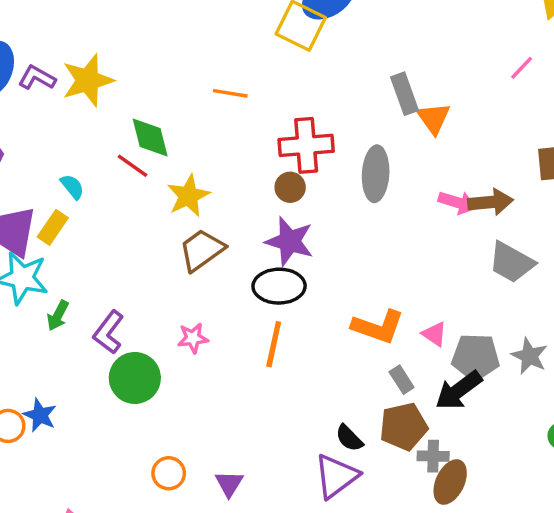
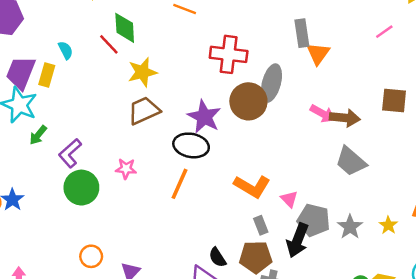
brown circle: (290, 187) -> (248, 101), moved, size x1.8
yellow rectangle: (53, 227) -> (47, 75), turned -30
black arrow: (459, 390) -> (298, 240), turned -44

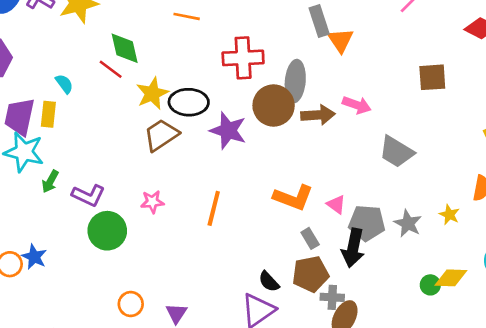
brown arrow: (345, 118) -> (318, 115), moved
black ellipse: (191, 145) -> (189, 102), moved
purple L-shape: (70, 153) -> (88, 195), turned -104

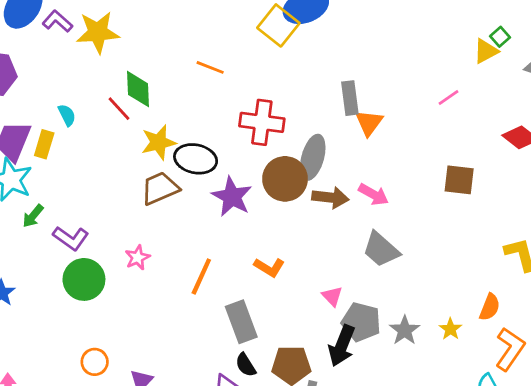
gray trapezoid: (396, 152) -> (381, 250), moved
orange L-shape: (293, 198) -> (269, 267), moved, size x0.7
pink star: (152, 202) -> (137, 257), turned -30
gray rectangle: (310, 238) -> (241, 322), moved, size x1.8

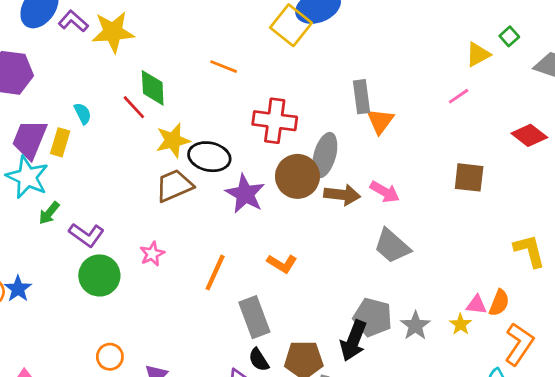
yellow triangle: (486, 51) -> (478, 54), moved
pink triangle: (332, 296) -> (476, 305), moved, turned -40

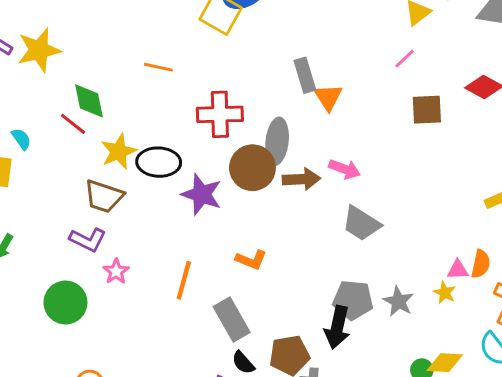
brown square: (469, 177) -> (427, 110), moved
brown trapezoid: (174, 186) -> (104, 196), moved, turned -129
purple L-shape: (86, 235) -> (88, 240), moved

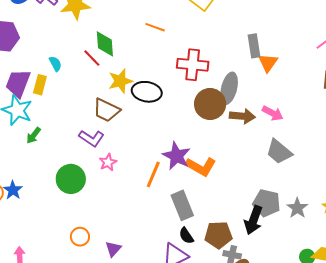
purple star: (202, 194) -> (177, 156), moved
orange L-shape: (251, 260) -> (201, 167), size x1.4

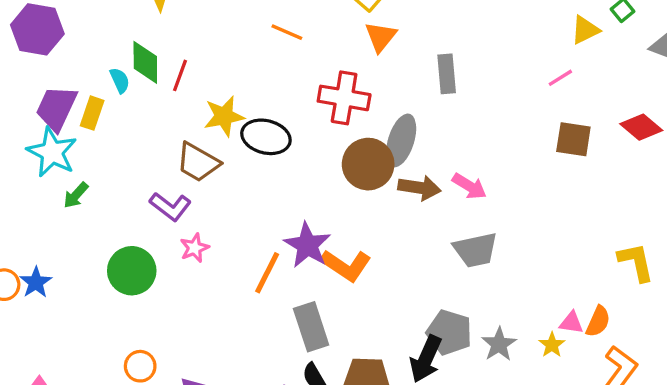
green diamond: (105, 44) -> (145, 62), moved
red line: (92, 58) -> (180, 75), turned 60
orange triangle: (268, 63) -> (381, 37), moved
gray trapezoid: (279, 152) -> (476, 250), turned -56

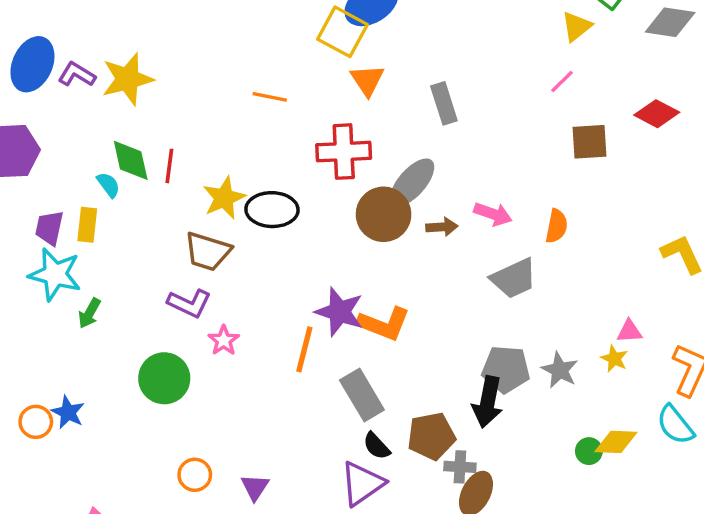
purple trapezoid: (56, 108) -> (49, 228), size x0.7
gray ellipse: (401, 140) -> (412, 182), turned 36
brown arrow: (419, 188) -> (442, 227), size x0.7
orange semicircle: (598, 321) -> (557, 226), moved

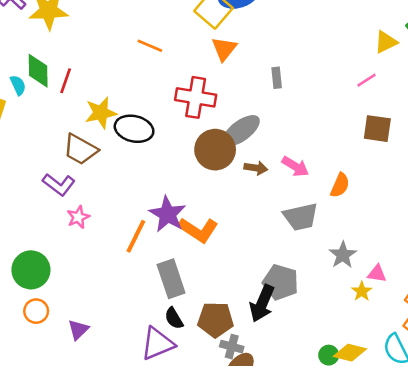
gray rectangle: (444, 103) -> (277, 78), size x0.7
gray star: (560, 370) -> (343, 255), moved
green circle: (164, 378) -> (31, 270), moved

